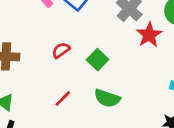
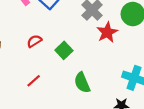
green semicircle: (107, 98) -> (82, 83), moved, turned 45

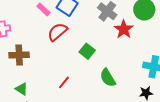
red semicircle: (34, 41) -> (57, 32), moved, size x1.5

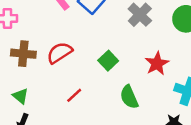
red star: (124, 29) -> (157, 64), moved
red semicircle: (57, 32) -> (60, 53), moved

